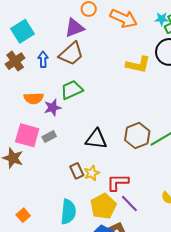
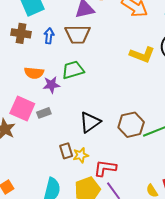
brown trapezoid: (71, 54) -> (78, 34), turned 32
brown cross: (15, 61) -> (21, 33), turned 36
black triangle: (96, 139) -> (90, 122), turned -50

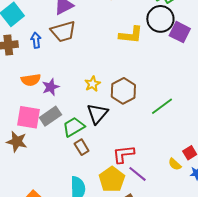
green trapezoid: (73, 70) -> (74, 127), moved
gray rectangle: (44, 113) -> (50, 116), size x1.5
brown hexagon: (131, 125) -> (123, 91), moved
yellow star: (81, 155) -> (92, 84), moved

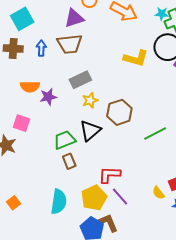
gray rectangle: (50, 116) -> (80, 80), moved
pink square: (28, 117) -> (22, 123), size x0.7

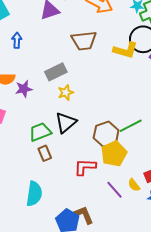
brown trapezoid: (70, 44) -> (84, 41), moved
yellow L-shape: (136, 58) -> (125, 50), moved
brown hexagon: (119, 112) -> (106, 134), moved
purple line: (120, 196) -> (115, 190), moved
yellow pentagon: (94, 198) -> (114, 154), moved

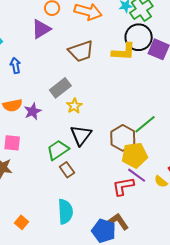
yellow pentagon: (114, 154) -> (135, 155), turned 30
red L-shape: (85, 167) -> (123, 186), moved
purple line: (115, 190) -> (137, 175), moved

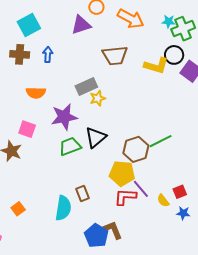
black circle: (139, 37) -> (174, 55), size x0.7
yellow star: (74, 106) -> (98, 98), moved
purple star: (33, 111) -> (64, 117), moved, size x1.5
yellow pentagon: (135, 155) -> (122, 173), moved
brown rectangle: (67, 170) -> (82, 193), moved

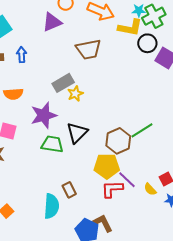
yellow L-shape: (156, 66) -> (130, 28), moved
green trapezoid: (70, 146) -> (52, 144), turned 35

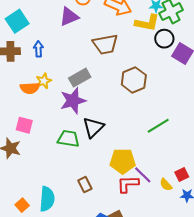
yellow star: (75, 94) -> (44, 81), moved
purple star: (44, 115) -> (73, 101), moved
brown hexagon: (118, 141) -> (134, 80), moved
cyan semicircle: (51, 206) -> (47, 199), moved

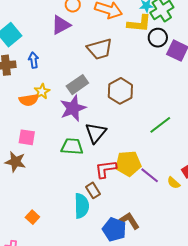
brown hexagon: (134, 80) -> (120, 91), moved
red L-shape: (128, 184) -> (106, 169), moved
cyan semicircle: (47, 199) -> (82, 206), moved

